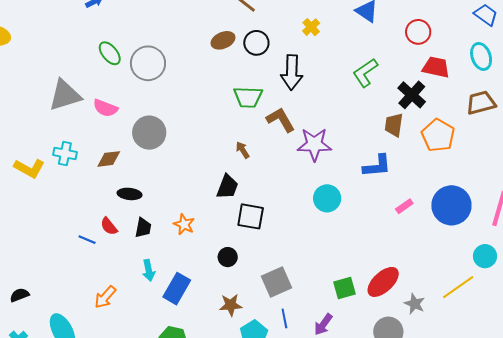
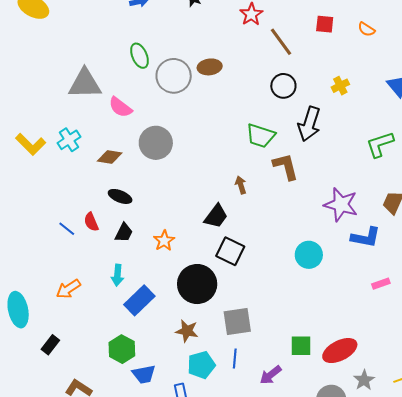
brown ellipse: (223, 40) -> (210, 67), moved
purple star: (314, 144) -> (341, 205), moved
cyan cross: (65, 153) -> (69, 140), turned 30
black circle: (228, 257) -> (197, 284), size x2.0

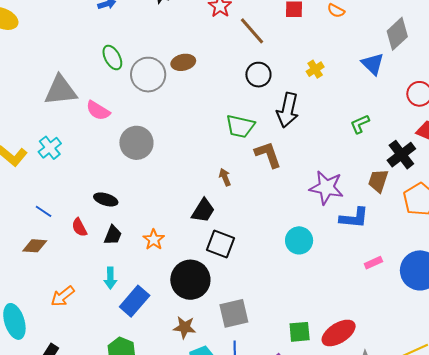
green L-shape: (380, 144) -> (360, 124), size x0.7
brown diamond: (110, 157) -> (35, 246), moved
blue line: (67, 229) -> (44, 211), moved

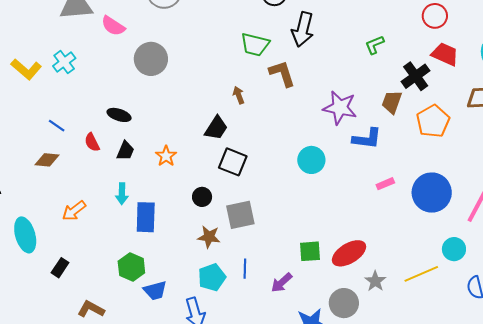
black circle: (190, 280) -> (202, 197), size x0.5
blue rectangle: (135, 301) -> (146, 217), turned -40
gray square: (234, 313) -> (240, 215), moved
brown star: (185, 327) -> (209, 237), moved

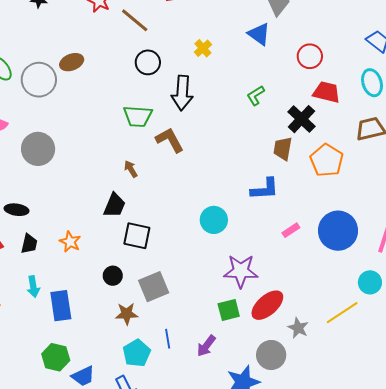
purple star: (340, 108) -> (241, 271), moved

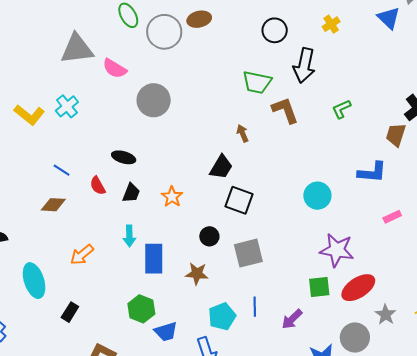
green L-shape: (256, 95) -> (341, 109), moved
brown star: (127, 314) -> (197, 274), moved

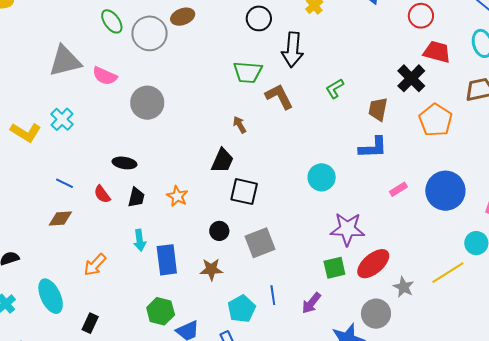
brown trapezoid: (396, 135) -> (378, 109), moved

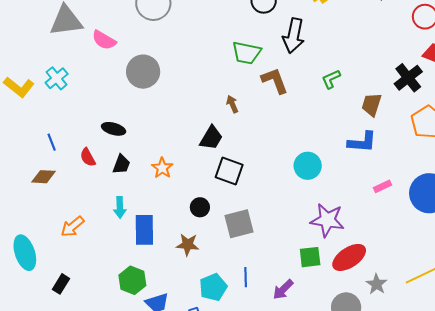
blue line: (64, 183) -> (52, 142), turned 36

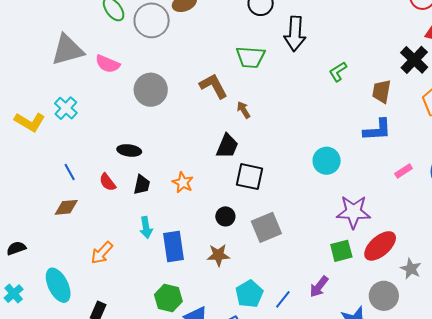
brown L-shape: (275, 81) -> (214, 86), moved
blue line: (246, 277) -> (283, 299), moved, turned 48

